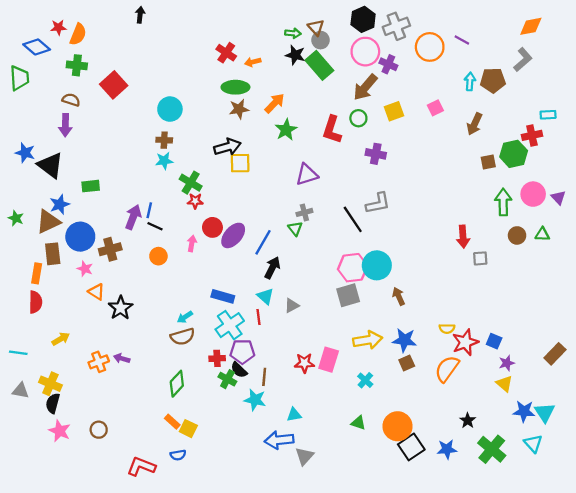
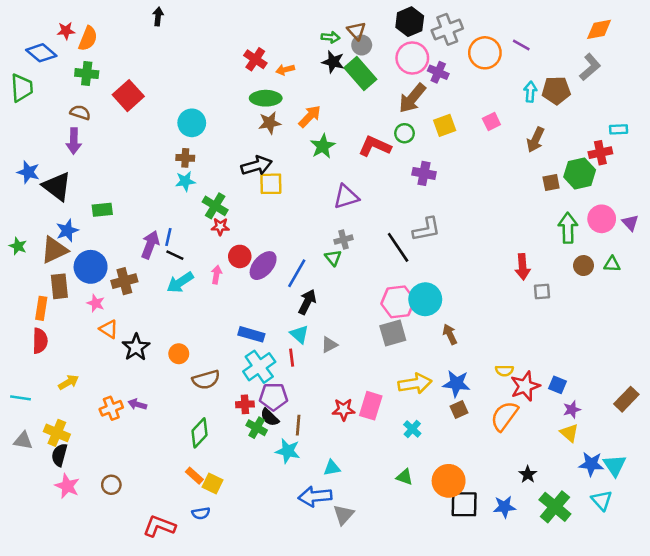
red L-shape: (332, 130) -> (375, 146), turned 96
orange circle: (158, 256) -> (179, 354), moved
cyan arrow: (185, 317) -> (180, 282), moved, size x1.5
black square: (411, 447) -> (464, 504), turned 35

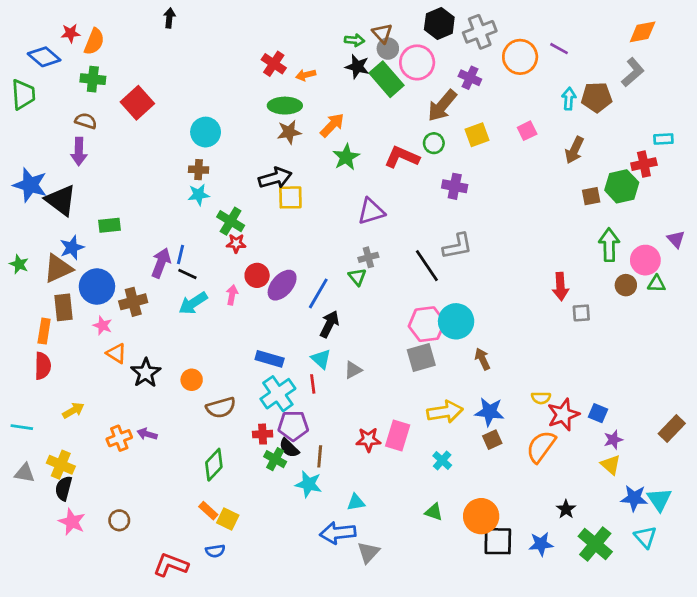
pink circle: (412, 58) -> (417, 62), moved
blue star: (28, 172) -> (30, 185), size x1.4
pink circle: (602, 219) -> (645, 260), moved

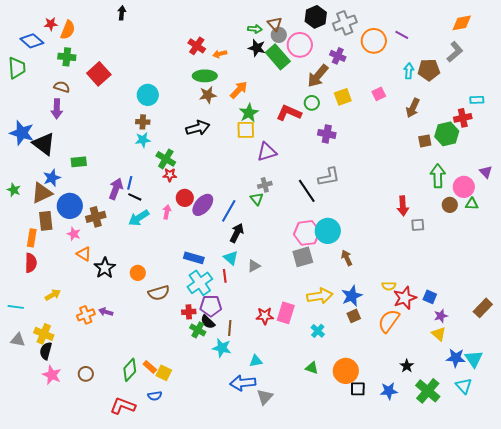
yellow square: (290, 197) -> (246, 130), moved
blue star: (489, 412) -> (352, 296), turned -30
green diamond: (214, 465) -> (130, 370), moved
black square: (498, 541) -> (358, 389), size x0.7

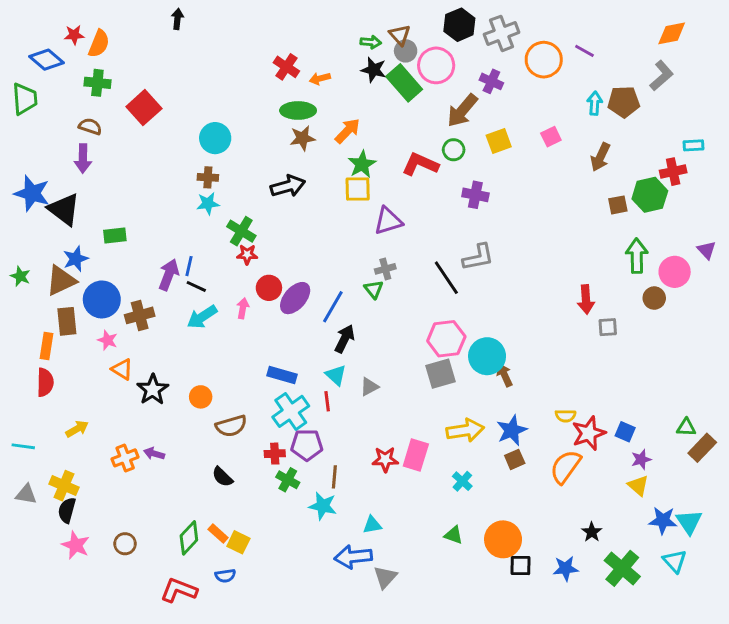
green triangle: (472, 204) -> (686, 427), moved
cyan circle: (328, 231) -> (487, 356), moved
black semicircle: (208, 322) -> (222, 477), moved

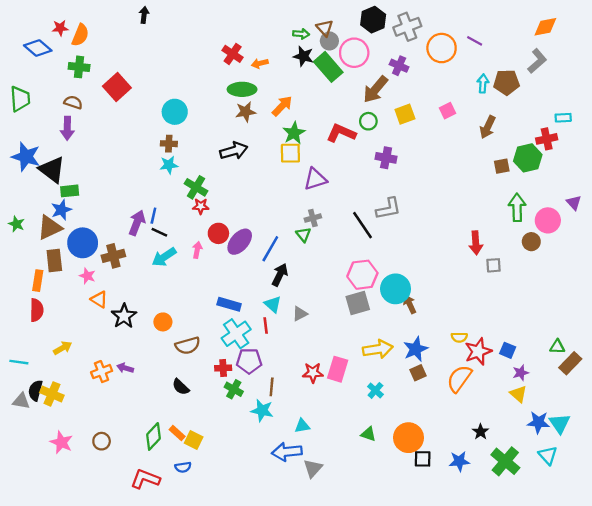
green trapezoid: (25, 99) -> (20, 99), moved
green rectangle: (115, 236) -> (70, 191), moved
black semicircle: (67, 510) -> (35, 390), moved

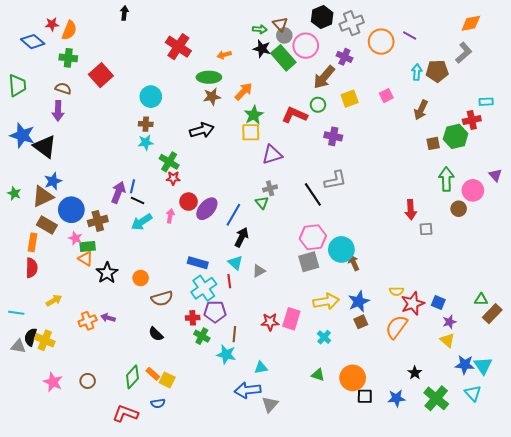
red cross: (233, 54) -> (178, 47), moved, size x1.4
green rectangle: (70, 191) -> (88, 246), moved
brown rectangle: (54, 261) -> (47, 225), turned -54

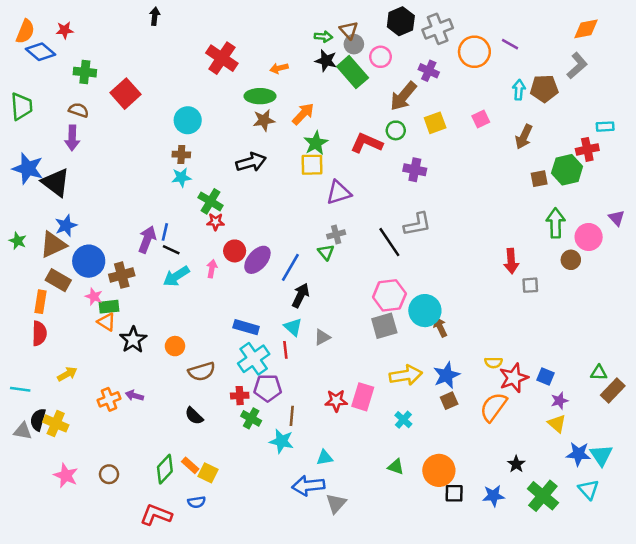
orange semicircle: (69, 30) -> (25, 31), moved
pink circle: (306, 46) -> (381, 57), size x0.7

